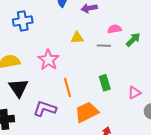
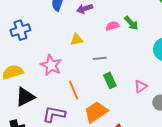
green arrow: (133, 40) -> (131, 23), moved, turned 98
gray line: (104, 46) -> (100, 58), moved
black triangle: (18, 88) -> (25, 97), turned 45

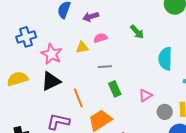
pink semicircle: (112, 26) -> (100, 38), moved
pink star: (51, 65) -> (52, 54), moved
black triangle: (25, 97) -> (51, 81), moved

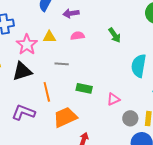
yellow triangle: (82, 47) -> (49, 37), moved
gray line: (105, 67) -> (62, 64), moved
green rectangle: (115, 89) -> (84, 88), turned -63

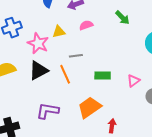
orange line: (47, 92) -> (65, 74), moved

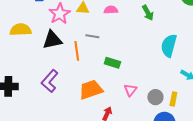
pink triangle: (133, 81) -> (130, 90), moved, turned -32
purple L-shape: (48, 111) -> (50, 81), turned -75

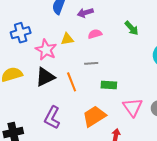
gray line: (92, 36) -> (91, 63), moved
pink triangle: (130, 90) -> (133, 107), size x1.5

